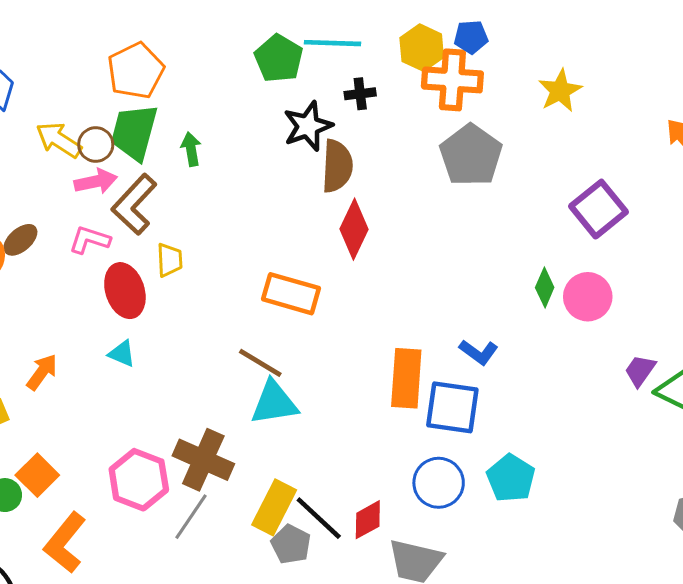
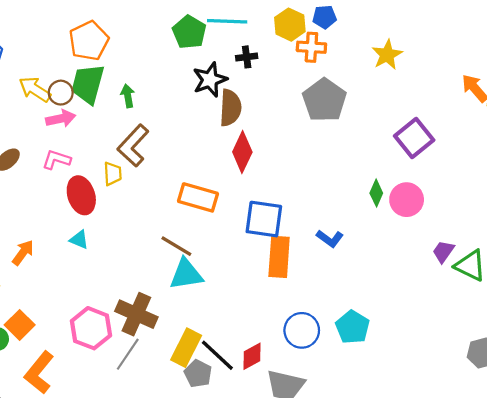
orange cross: (452, 80) -> (311, 47), size x0.7
brown L-shape: (134, 204) -> (133, 146), moved
blue square: (452, 407) -> (264, 219), moved

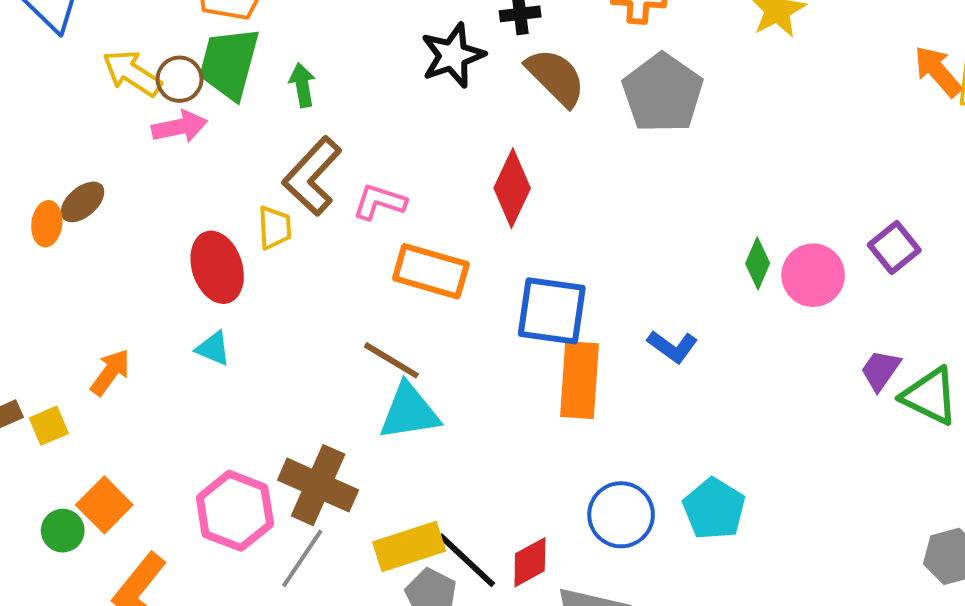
brown semicircle: (230, 108) -> (556, 77), moved, turned -48
purple square: (414, 138) -> (894, 247), moved, size x0.7
pink L-shape: (56, 160) -> (379, 202), moved
yellow rectangle: (186, 348) -> (409, 546), turned 45

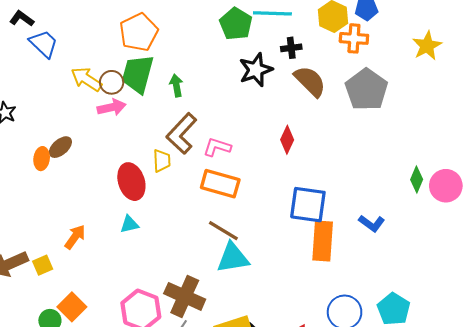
red diamond: (512, 188) -> (287, 140), size x0.7
orange rectangle: (431, 271) -> (220, 184), moved
cyan triangle: (213, 348) -> (129, 224), turned -36

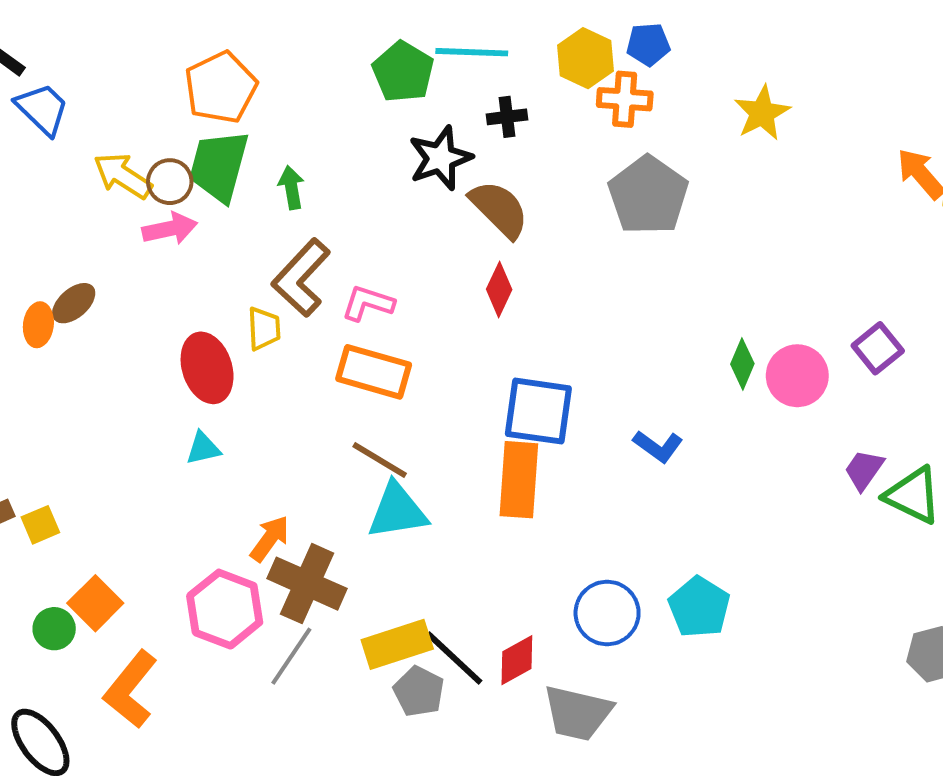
brown semicircle: (310, 81) -> (499, 209), moved
orange arrow: (75, 237) -> (270, 538), moved
orange rectangle: (323, 241) -> (519, 480), moved

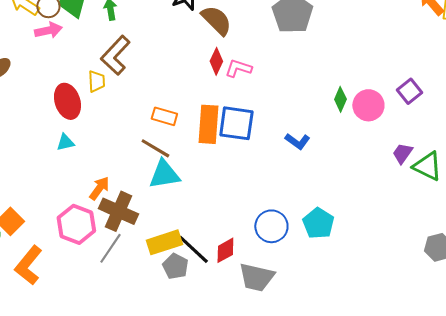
pink L-shape: (368, 303) -> (238, 68), moved
orange rectangle: (374, 372) -> (164, 116), moved, size x0.7
orange rectangle: (519, 480) -> (208, 124), moved

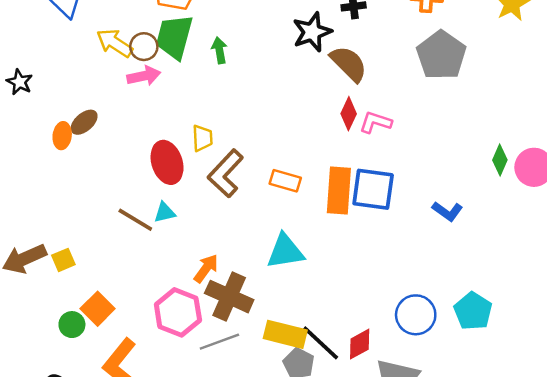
brown L-shape: (115, 55) -> (226, 173), moved
brown line: (155, 148) -> (135, 220), moved
yellow rectangle: (164, 242) -> (285, 334), turned 32
gray line: (110, 248) -> (219, 342), turned 36

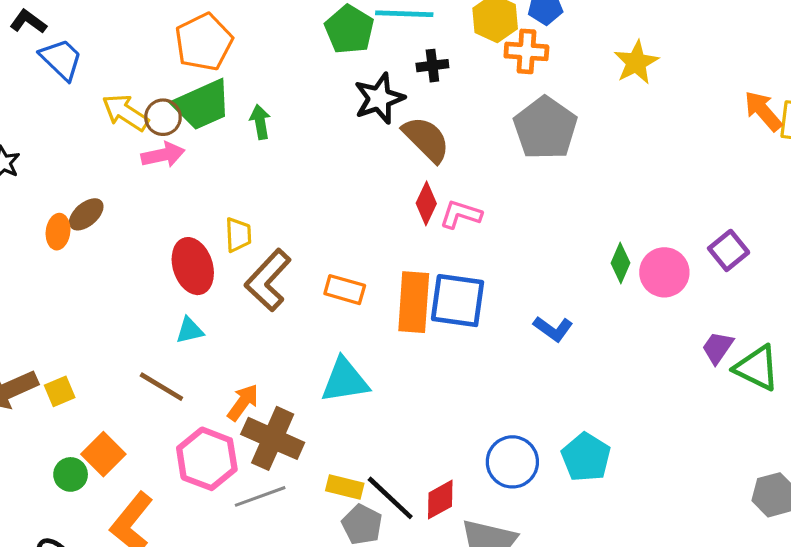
green trapezoid: (174, 37) -> (202, 105), turned -129
brown line: (135, 220) -> (161, 387), moved
yellow rectangle: (285, 334) -> (345, 487), size x0.7

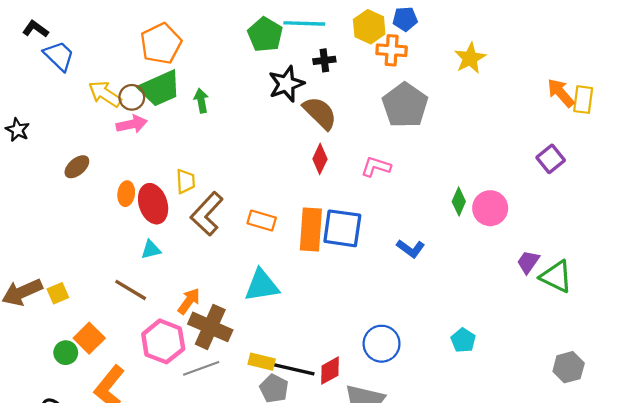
pink L-shape: (461, 214) -> (376, 167), moved
orange ellipse: (58, 232) -> (126, 194), moved
purple square: (729, 250) -> (551, 159), moved
cyan pentagon: (586, 457) -> (463, 340), moved, size x0.7
black line: (390, 498) -> (294, 369), turned -30

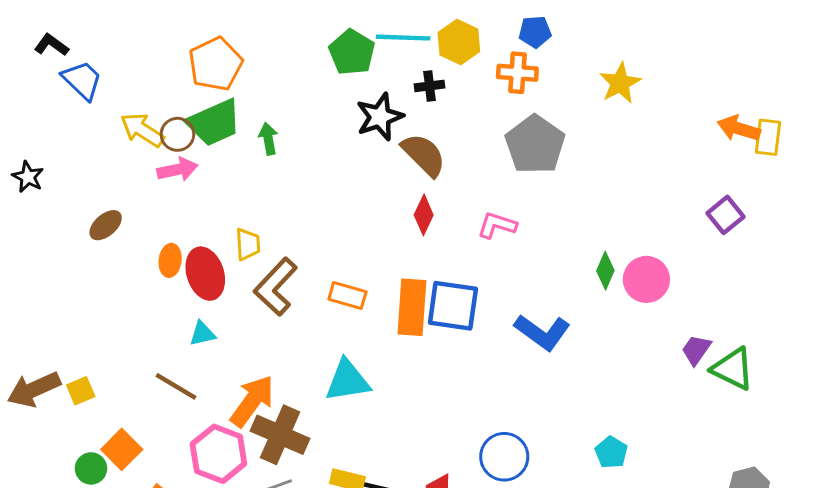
yellow hexagon: (369, 27) -> (459, 42), moved
orange arrow: (561, 93) -> (739, 128), turned -32
blue L-shape: (411, 249) -> (542, 332), size x1.5
orange arrow: (189, 301) -> (252, 401), size x1.5

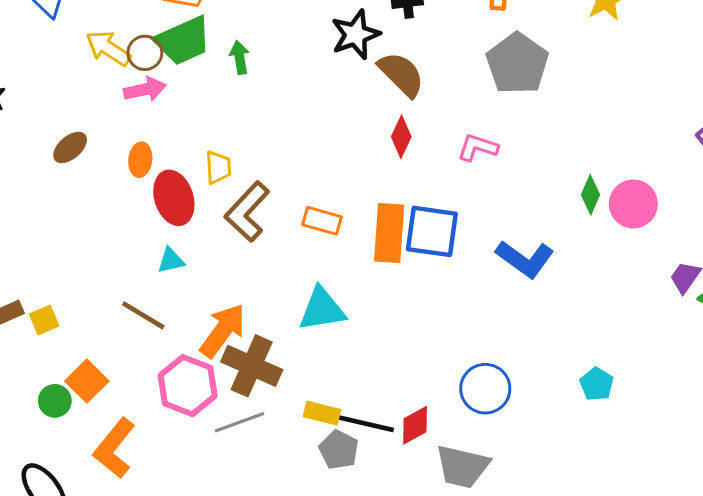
orange ellipse: (170, 260) -> (140, 160), moved

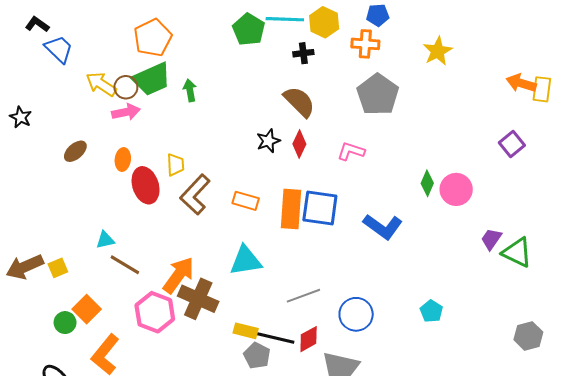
black star: (356, 35) -> (268, 141), moved, size x0.7
cyan triangle: (171, 260) -> (105, 240), moved
gray line: (240, 422) -> (303, 296), moved

